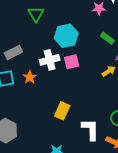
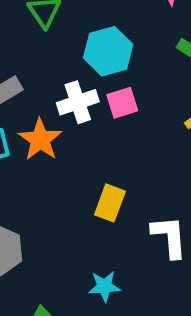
orange star: (30, 77) -> (40, 140), size x1.5

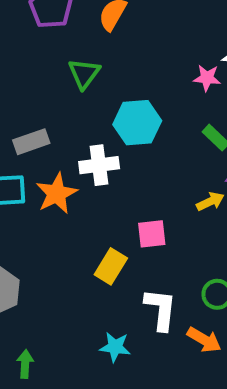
pink square: (122, 103) -> (152, 234), moved
cyan star: (104, 286) -> (115, 347), moved

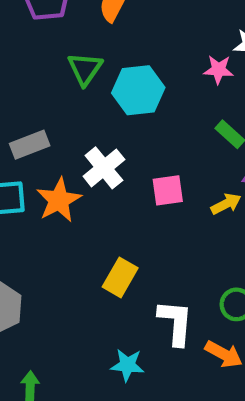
cyan hexagon: (137, 123) -> (138, 90), moved
white cross: (99, 165) -> (104, 168), turned -30
pink square: (152, 234) -> (168, 190), moved

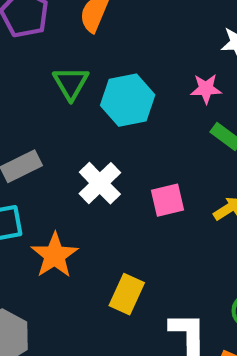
pink star: (218, 70) -> (206, 89), moved
orange star: (59, 200) -> (55, 255), moved

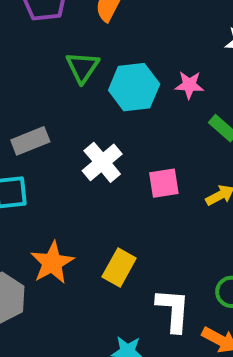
pink star: (206, 89) -> (189, 85), moved
orange star: (55, 255) -> (52, 263), moved

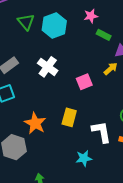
pink star: (189, 85) -> (91, 16), moved
pink square: (164, 183) -> (84, 82), moved

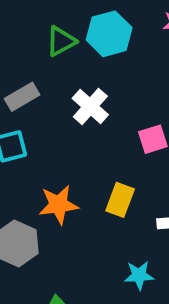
green triangle: (26, 22) -> (61, 41), moved, turned 36
orange star: (35, 123) -> (59, 205), turned 30

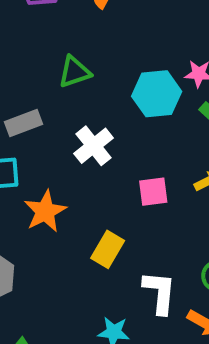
cyan hexagon: (109, 34) -> (157, 94), moved
orange star: (59, 205) -> (45, 211), moved, turned -30

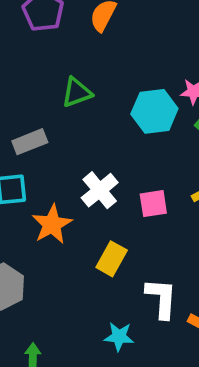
white cross: (94, 146) -> (100, 190), moved

